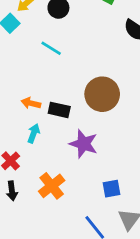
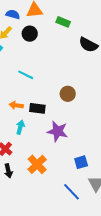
cyan line: (51, 48) -> (26, 75), moved
brown circle: (102, 94) -> (68, 94), size x0.6

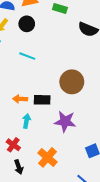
cyan line: (26, 75) -> (27, 56), moved
brown circle: (68, 94) -> (72, 82), size x1.5

